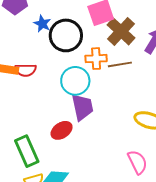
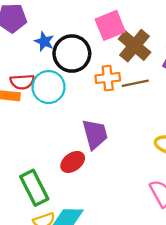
red semicircle: (26, 70) -> (22, 82), moved
cyan circle: (75, 81) -> (49, 87), moved

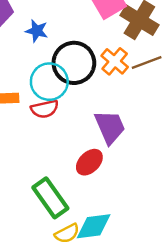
black circle: (72, 54) -> (74, 63), moved
orange cross: (108, 78) -> (115, 61), turned -35
red semicircle: (22, 82) -> (45, 109), moved

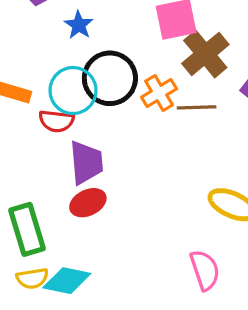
purple trapezoid: (110, 127) -> (86, 162), moved

